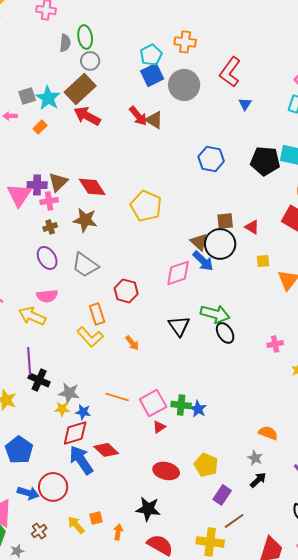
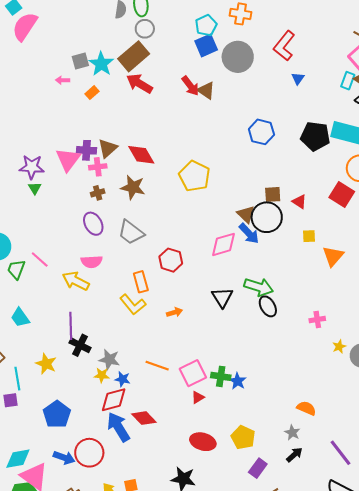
orange arrow: (132, 343) -> (174, 312), turned -70

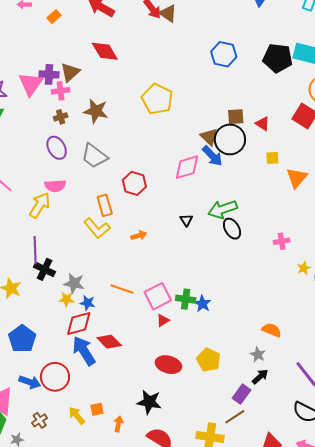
red diamond: (141, 155) -> (105, 51), moved
yellow arrow: (76, 281) -> (40, 205), turned 96
green arrow: (259, 287) -> (223, 209), turned 144
black triangle: (222, 297) -> (186, 220), size x0.6
purple rectangle: (258, 468) -> (242, 394), moved

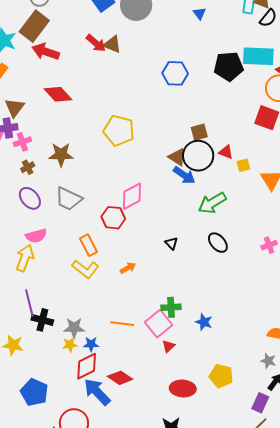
brown triangle: (70, 72) -> (15, 108), moved
red triangle: (263, 124) -> (226, 152), moved
pink diamond: (187, 167) -> (132, 196), moved
green arrow: (223, 209) -> (212, 203), moved
green cross: (186, 299) -> (171, 307), moved

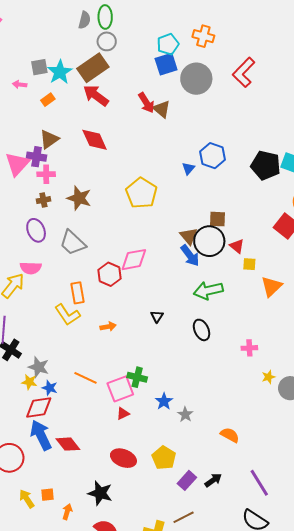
blue triangle: (199, 13) -> (188, 168), moved
gray star: (268, 361) -> (185, 414), moved
red diamond: (120, 378) -> (68, 444), moved
purple rectangle: (260, 403) -> (187, 480), moved

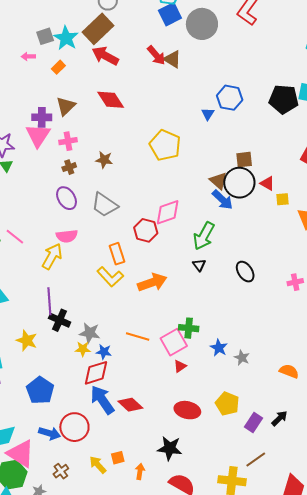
purple cross: (37, 157) -> (42, 117), moved
brown star: (79, 198) -> (104, 160), size x0.7
green arrow: (208, 290) -> (204, 236), moved, turned -40
orange arrow: (108, 327) -> (152, 282), size x1.8

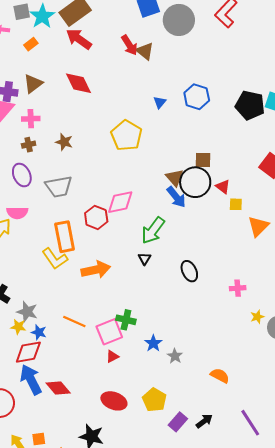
blue triangle: (208, 114) -> (160, 102), moved
gray trapezoid: (105, 205) -> (59, 187), turned -52
orange rectangle: (117, 254) -> (65, 237), size x1.4

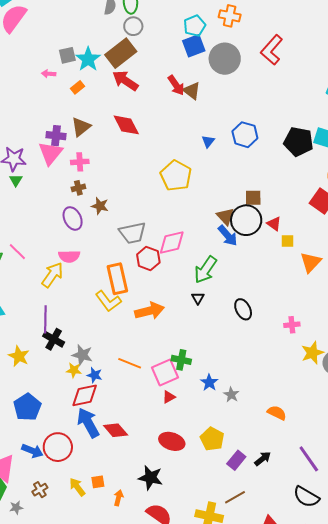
brown star: (64, 142) -> (100, 206), moved
gray trapezoid: (59, 187) -> (133, 233), moved
yellow star: (257, 317) -> (312, 353), size x1.6

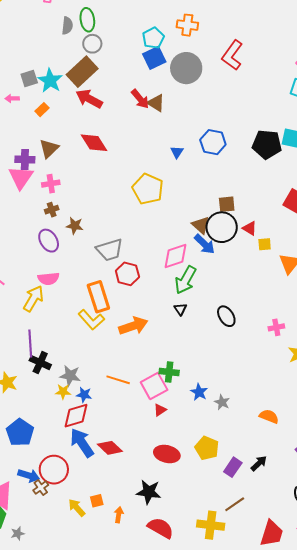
pink diamond: (172, 243) -> (176, 256), moved
brown cross: (40, 490) -> (41, 488), moved

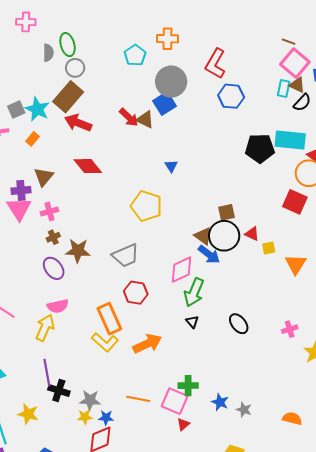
blue square: (154, 58) -> (164, 103), moved
blue hexagon: (213, 142) -> (231, 96), moved
brown star: (75, 226) -> (78, 251), size x1.4
gray trapezoid: (110, 250) -> (126, 255), moved
pink square: (154, 386) -> (175, 401), turned -32

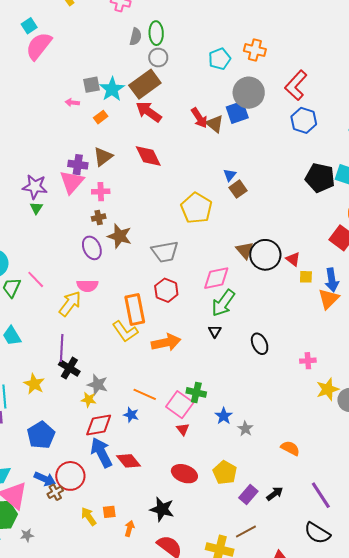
brown square: (227, 212) -> (238, 189), moved, turned -36
blue arrow: (209, 254) -> (332, 280), moved, turned 30
blue star: (106, 418) -> (131, 415), moved
red triangle: (183, 424) -> (183, 429), turned -40

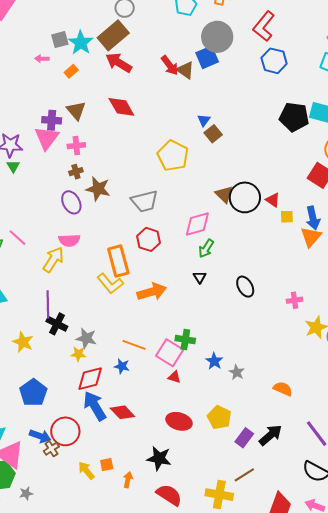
brown triangle: (103, 157) -> (76, 111), turned -30
green arrow: (223, 303) -> (206, 249), size x0.7
red triangle: (183, 429) -> (174, 377), turned -32
black arrow: (275, 494) -> (270, 435), size x1.4

